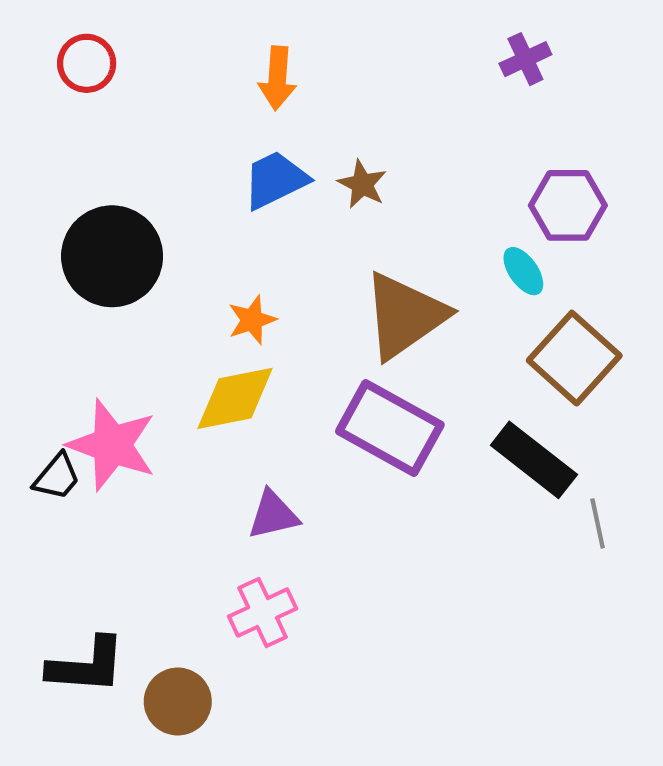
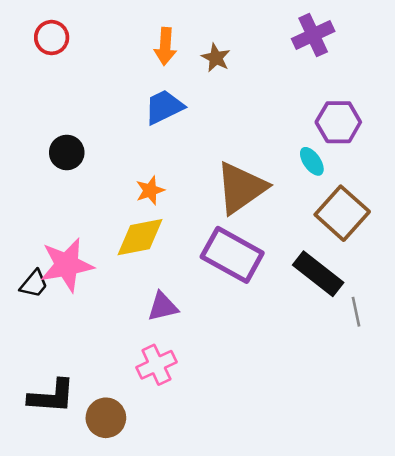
purple cross: (525, 59) -> (313, 35), size x1.4
brown star: (362, 184) -> (216, 58), moved
black circle: (112, 256) -> (67, 152), size x0.6
pink star: (112, 445) -> (67, 265), turned -30

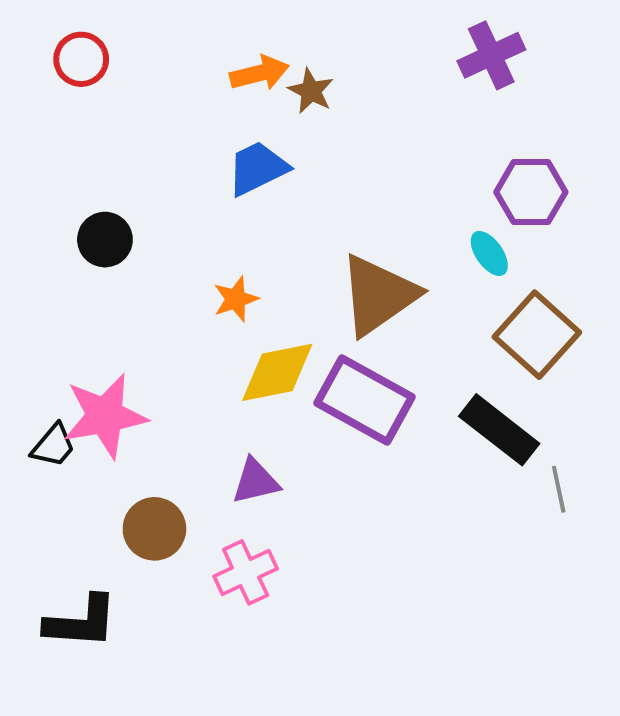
orange arrow: (165, 46) -> (259, 73), turned -108
brown star: (216, 58) -> (311, 91), moved
yellow diamond: (140, 237) -> (277, 372), moved
brown circle: (106, 418) -> (154, 529), moved

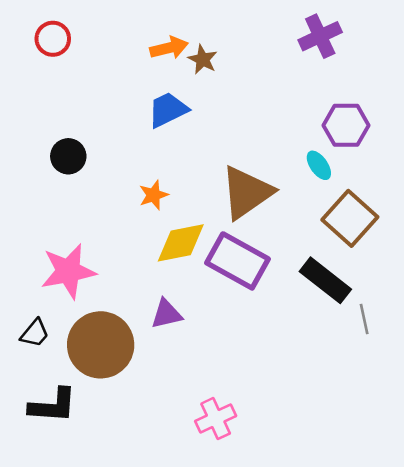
black trapezoid: (53, 446) -> (35, 333), moved
brown circle: (154, 529) -> (101, 345), size x1.6
pink cross: (246, 572) -> (216, 419), moved

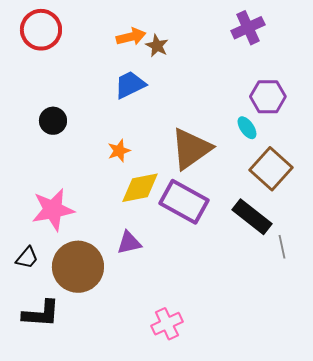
red circle: (53, 39) -> (41, 30), size x1.5

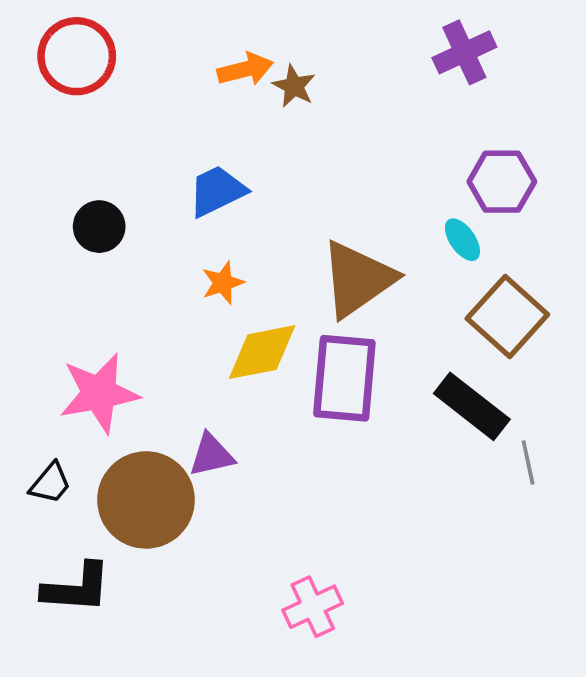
blue trapezoid: (130, 85) -> (217, 191), moved
purple rectangle: (184, 202) -> (344, 378), turned 66
purple triangle: (129, 243) -> (212, 455), moved

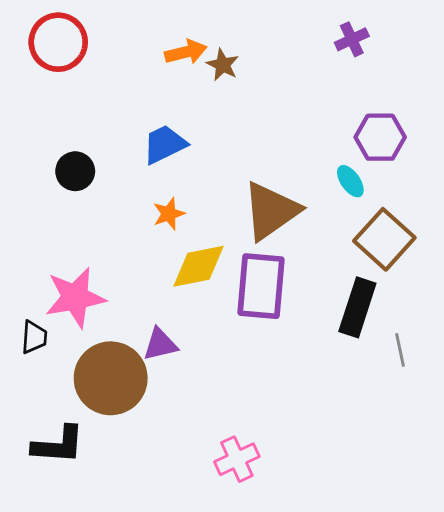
purple cross: (464, 52) -> (352, 39), size x0.7
black rectangle: (472, 406) -> (357, 307), turned 70
black trapezoid: (50, 483) -> (34, 337), moved, turned -36

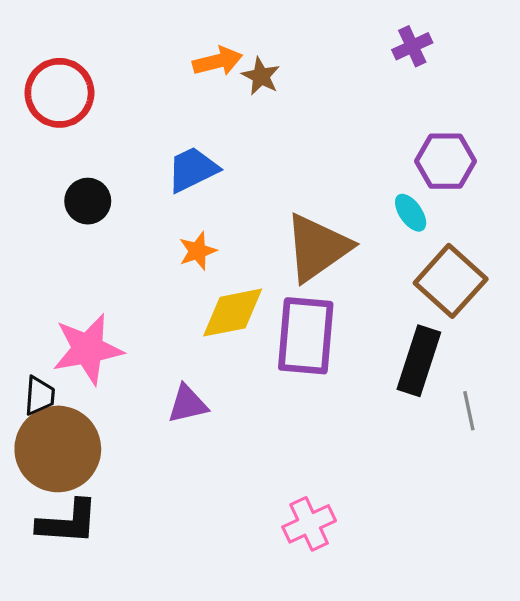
red circle: (58, 42) -> (59, 93), moved
brown circle: (111, 378) -> (58, 449), moved
pink cross: (237, 459) -> (309, 524), moved

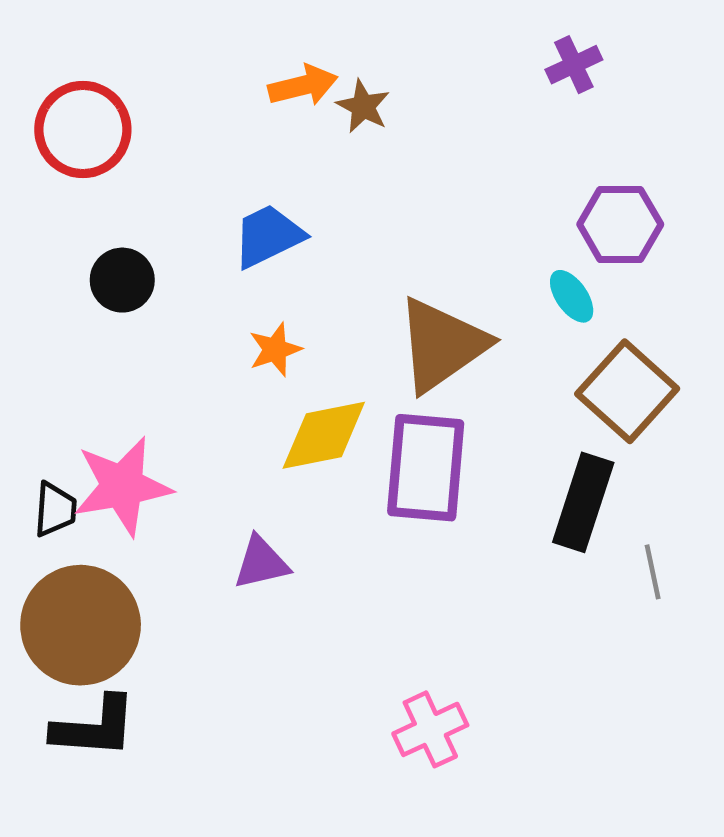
black trapezoid: (39, 396) -> (55, 509), moved

